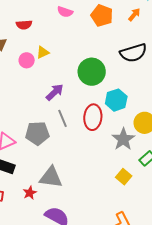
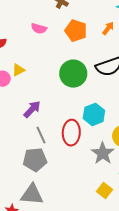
green circle: (92, 72) -> (73, 74), moved
gray pentagon: (37, 133) -> (35, 160), moved

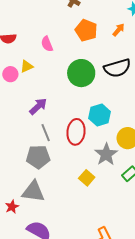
pink semicircle: (39, 28) -> (47, 44), moved, turned 49
yellow square: (105, 191) -> (87, 178), moved

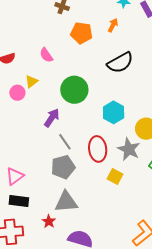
green circle: (81, 73) -> (74, 90), moved
red ellipse: (76, 132) -> (98, 149), moved

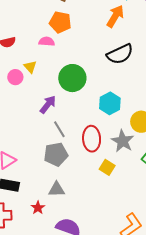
orange arrow: (113, 25) -> (115, 16), size x1.6
orange pentagon: (81, 33) -> (60, 22), moved
pink semicircle: (46, 55) -> (47, 42), turned 126
yellow triangle: (31, 81) -> (30, 67), turned -40
gray triangle: (66, 202) -> (57, 189), size x0.7

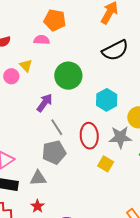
gray star: (123, 141) -> (120, 137), turned -30
gray triangle: (57, 189) -> (38, 178), moved

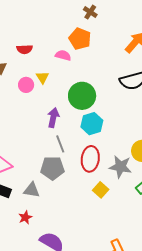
cyan hexagon: (107, 100) -> (92, 124), moved
purple arrow: (45, 103) -> (53, 118), turned -36

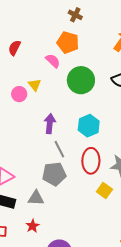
red semicircle: (25, 49) -> (15, 48), moved, turned 126
pink semicircle: (63, 55) -> (53, 61), turned 35
green circle: (82, 96) -> (81, 80), moved

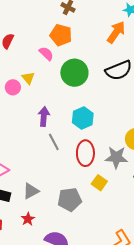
gray pentagon: (54, 174) -> (70, 200), moved
gray triangle: (36, 198) -> (31, 191), turned -30

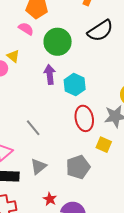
purple arrow: (44, 117) -> (50, 74), moved
gray line: (54, 142) -> (33, 128), moved
red star: (28, 219) -> (50, 199), moved

